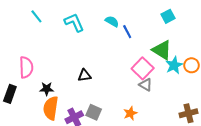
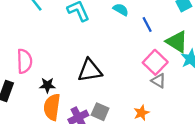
blue line: (127, 32) -> (147, 25), moved
black triangle: (84, 75) -> (90, 70), size x1.6

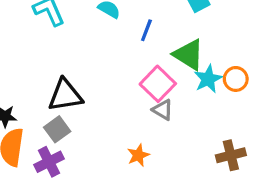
blue line: (147, 25) -> (146, 30), turned 49
gray square: (100, 112) -> (57, 129), moved, turned 30

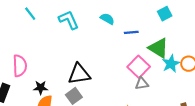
blue line: (146, 30) -> (131, 32), turned 64
gray triangle: (163, 110) -> (142, 83), turned -40

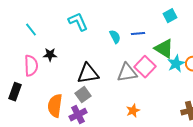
cyan line: (30, 14) -> (31, 30), moved
cyan semicircle: (107, 19) -> (115, 37), moved, turned 32
gray triangle: (142, 83) -> (127, 73), moved, size x1.5
black star: (41, 88) -> (50, 55), moved

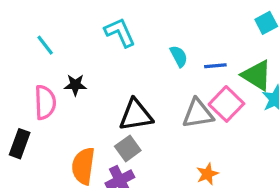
blue line: (138, 34) -> (215, 66), moved

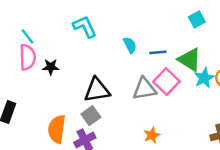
pink semicircle: (45, 102) -> (28, 57), moved

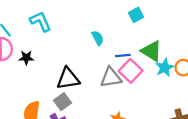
cyan square: (197, 19) -> (136, 15), moved
cyan L-shape: (85, 27) -> (41, 21), moved
blue line: (158, 52) -> (123, 56), moved

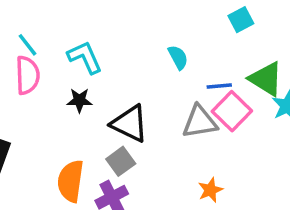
cyan L-shape: (41, 21) -> (85, 57), moved
black star: (26, 58) -> (79, 100), moved
black triangle: (68, 79) -> (130, 124), turned 35

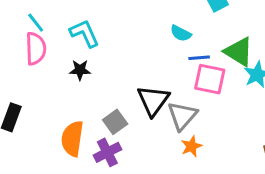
cyan semicircle: (178, 57) -> (181, 33), moved, turned 145
pink square: (232, 111) -> (210, 79), turned -32
gray triangle: (200, 122) -> (182, 116), moved, turned -40
black triangle: (130, 124) -> (153, 100), moved, turned 40

